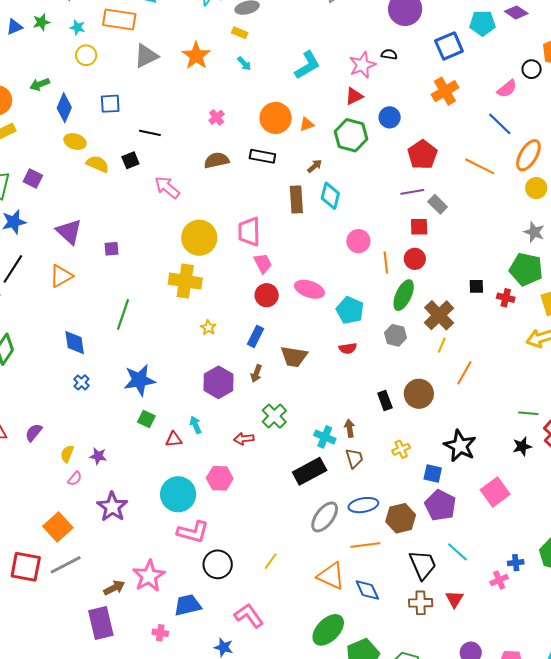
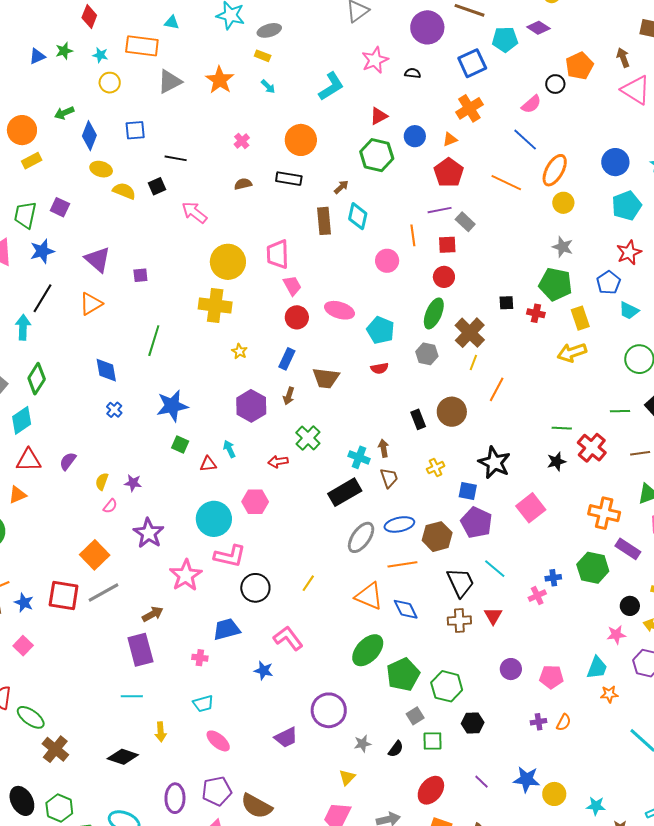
pink star: (362, 65) -> (375, 60), moved
orange triangle: (307, 124) -> (450, 139), moved
brown semicircle: (216, 160) -> (243, 184), size x0.7
orange line: (386, 262) -> (413, 235), moved
pink star: (149, 576) -> (186, 575), moved

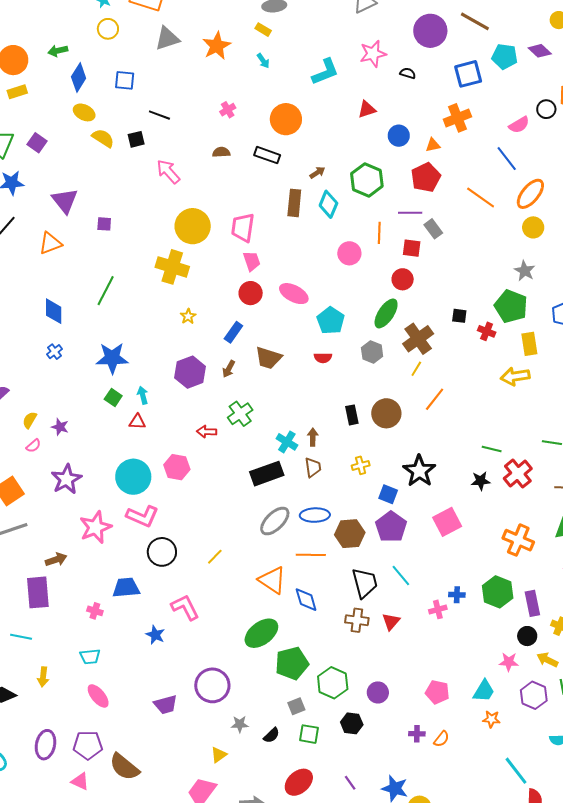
green hexagon: (377, 155) -> (367, 180), moved
cyan arrow: (229, 449) -> (143, 395), moved
purple rectangle: (628, 549) -> (532, 603), moved, turned 35
purple circle: (511, 669) -> (378, 692), moved

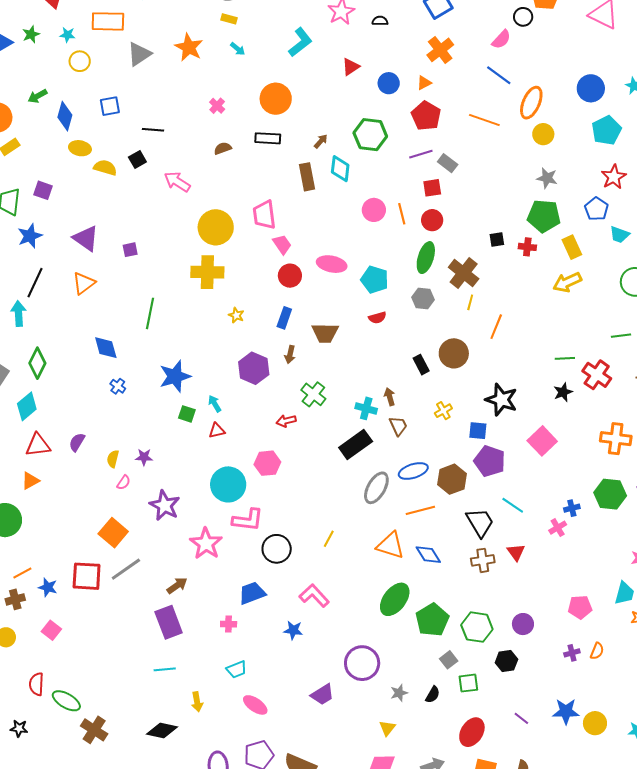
orange line: (379, 233) -> (402, 214), moved

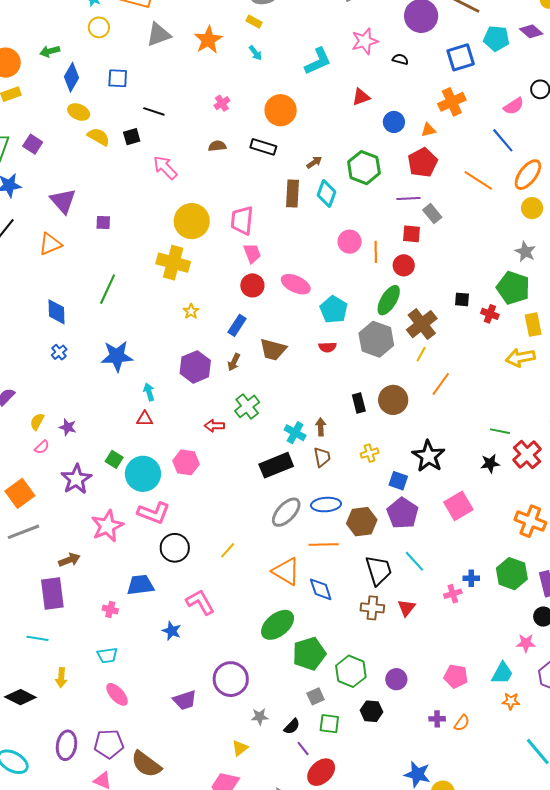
gray hexagon: (423, 298) -> (376, 339), size x1.6
green square: (187, 414) -> (114, 459), moved
purple line: (521, 718) -> (303, 748), moved

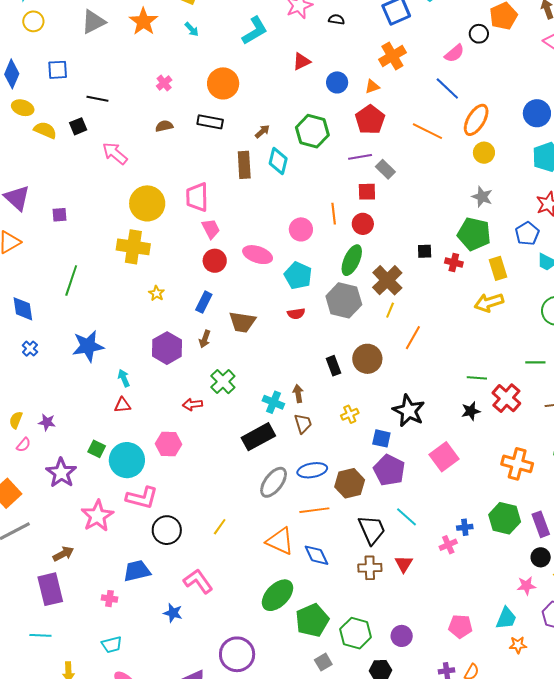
pink circle: (350, 242) -> (301, 229), moved

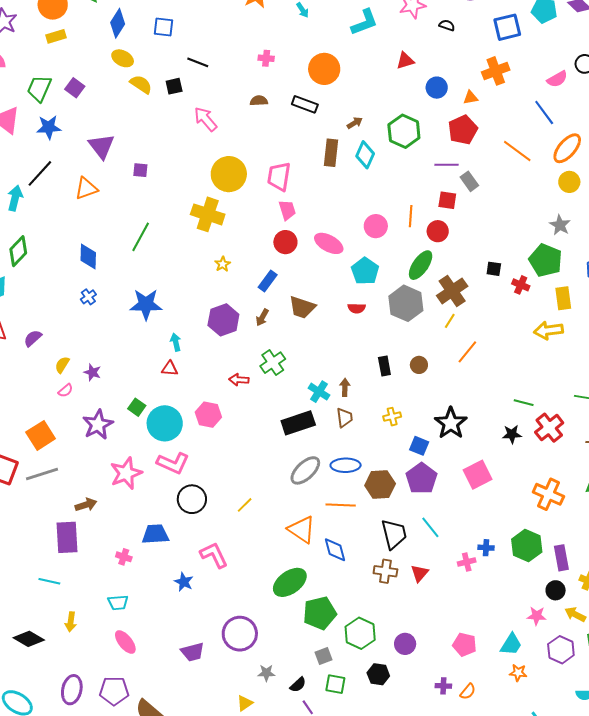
pink cross: (164, 83) -> (266, 58), turned 35
brown circle: (367, 359) -> (419, 365), size x0.6

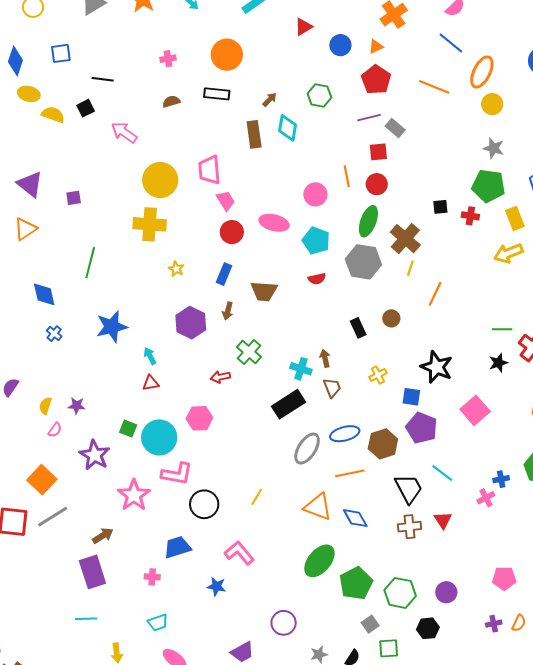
green hexagon: (404, 131) -> (319, 96), size x0.7
purple circle: (240, 634) -> (284, 623), size x0.7

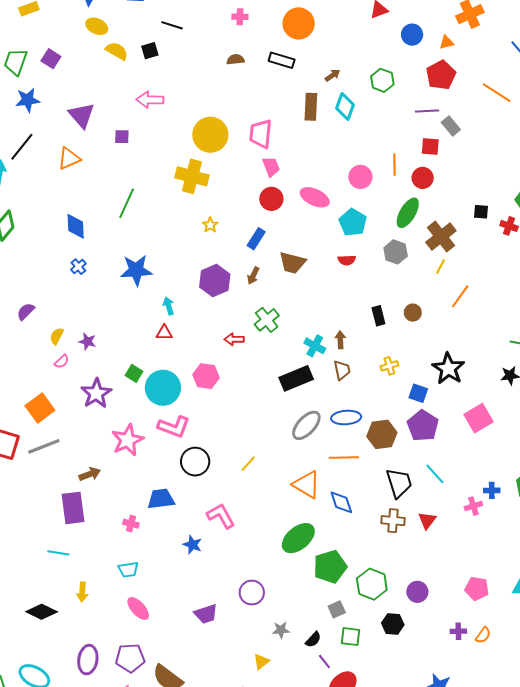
pink arrow: (124, 132) -> (150, 100), moved, turned -44
gray hexagon: (363, 262) -> (396, 252), size x0.7

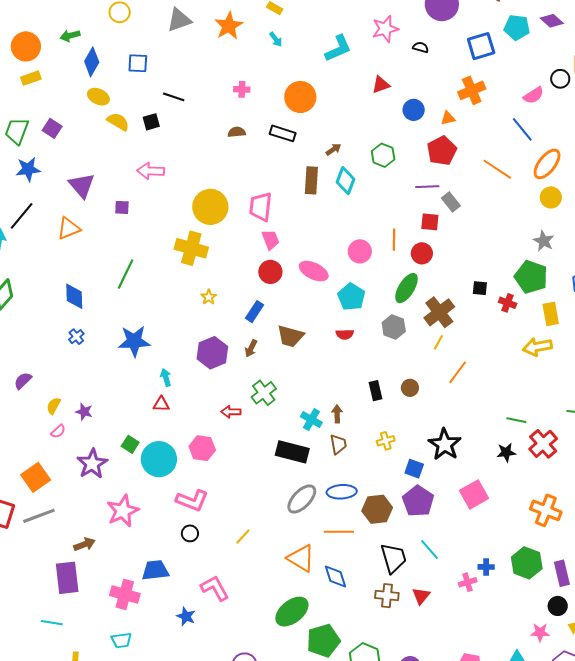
black rectangle: (296, 378) -> (292, 452), turned 36
pink L-shape: (174, 427) -> (192, 500), moved
black circle: (195, 462) -> (190, 533), size x0.6
pink cross: (131, 524) -> (125, 594), size x1.8

